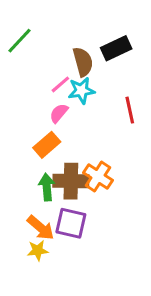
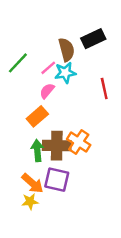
green line: (20, 41) -> (18, 63), moved

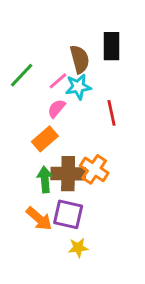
black rectangle: (93, 39) -> (112, 46), turned -65
red line: (104, 88) -> (112, 113), moved
yellow star: (30, 202) -> (78, 248), moved

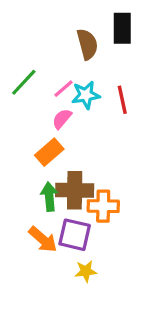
black rectangle: (112, 46) -> (122, 28), moved
brown semicircle: (80, 59) -> (87, 44), moved
red line: (112, 113) -> (122, 100), moved
orange cross: (94, 169) -> (103, 206), moved, turned -32

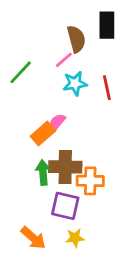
pink line: (64, 89) -> (64, 60), moved
pink semicircle: (62, 119) -> (57, 122), moved
orange arrow: (43, 239) -> (33, 238), moved

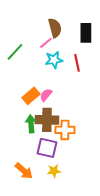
black rectangle: (107, 25) -> (86, 33), moved
pink semicircle: (57, 122) -> (46, 95), moved

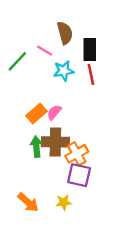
black rectangle: (86, 33) -> (90, 49), moved
pink line: (46, 43) -> (45, 51), moved, turned 72
orange cross: (65, 130) -> (77, 154), turned -30
purple square: (47, 148) -> (79, 175), moved

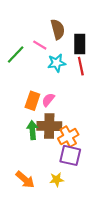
orange rectangle: (36, 113) -> (32, 101), turned -30

